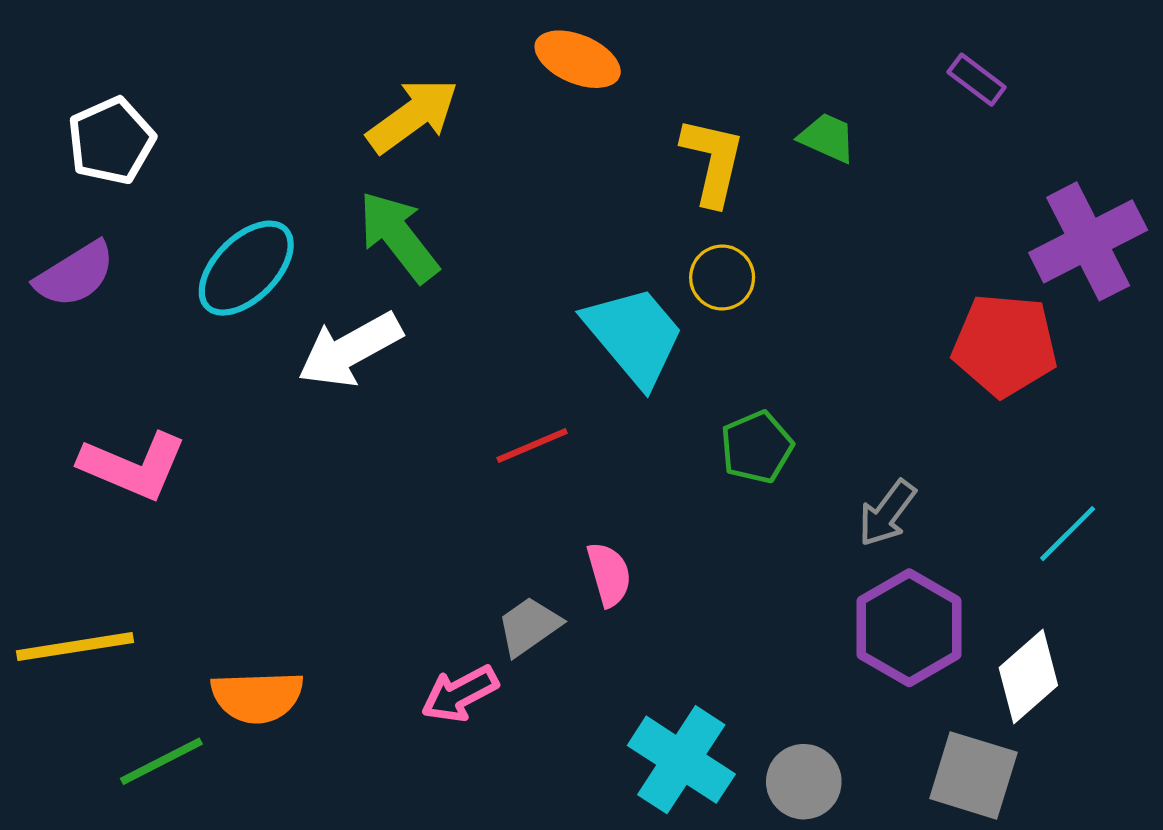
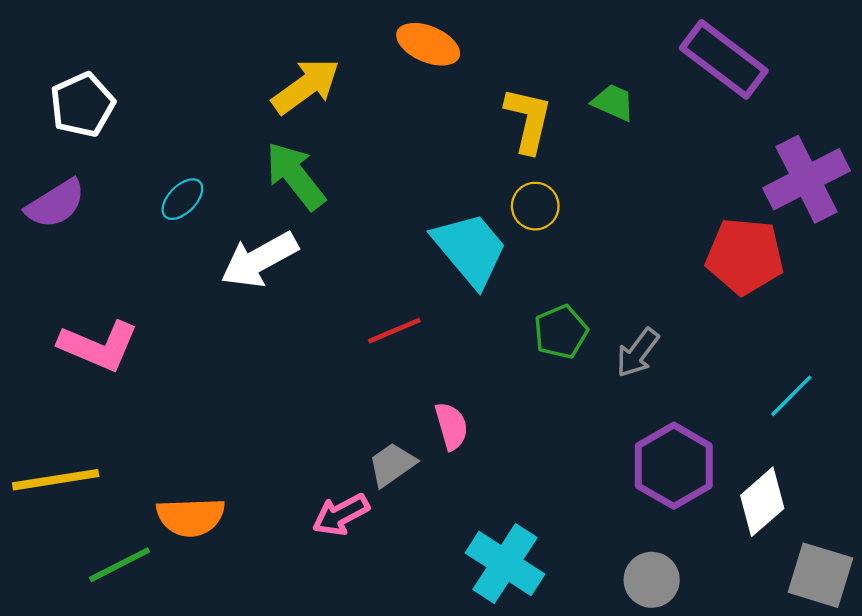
purple rectangle: (977, 80) -> (724, 59), size x2.0
cyan ellipse: (246, 268) -> (182, 199), size x0.6
gray arrow: (887, 513) -> (638, 353), moved
gray square: (973, 775) -> (820, 575), moved
gray circle: (804, 782) -> (652, 580), moved

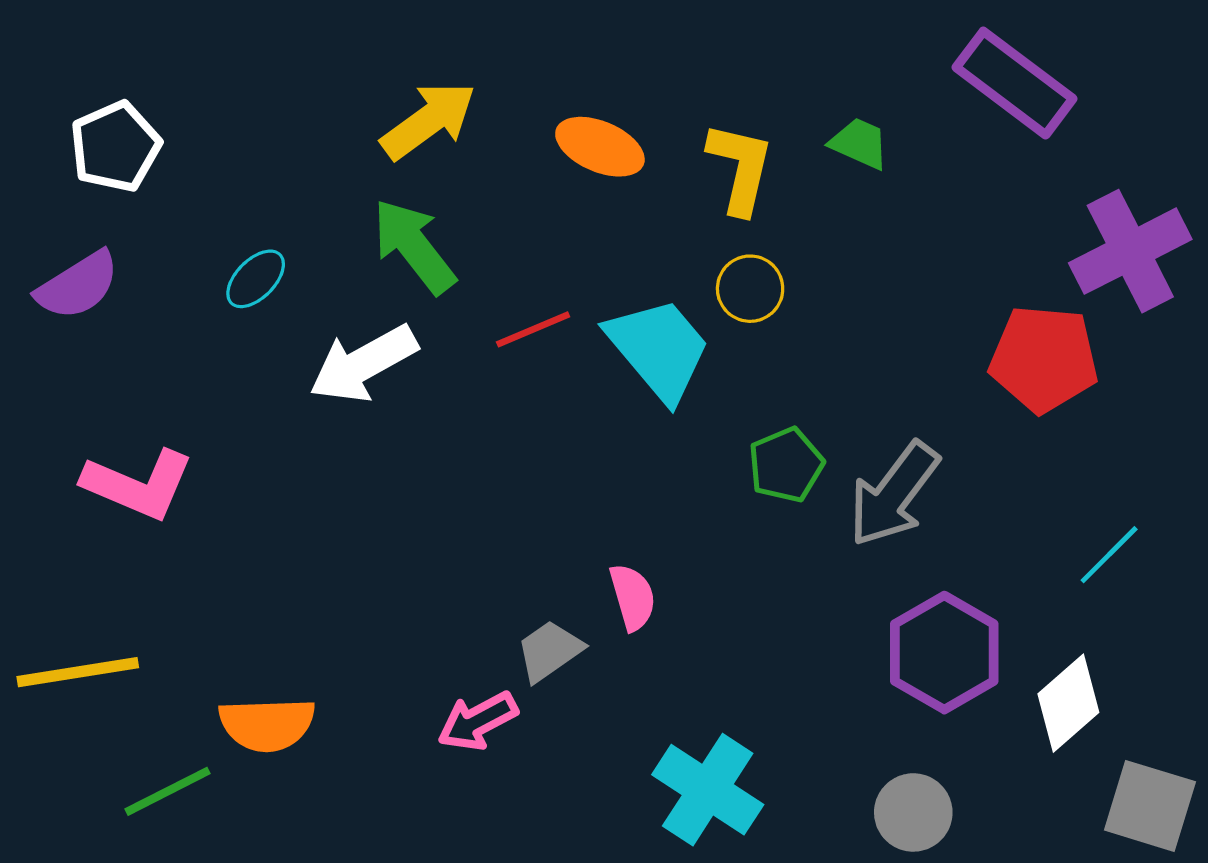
orange ellipse: (428, 44) -> (600, 147), moved
red line: (394, 331) -> (533, 329), moved
gray arrow: (638, 353) -> (894, 494), size x1.5

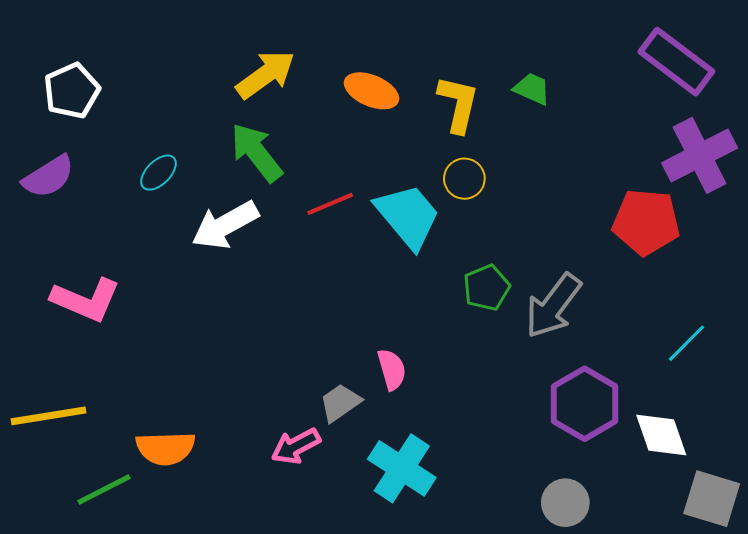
purple rectangle: (1014, 83) -> (676, 62), moved
white diamond: (1068, 703) -> (661, 435), turned -68
cyan cross: (708, 790) -> (402, 468), moved

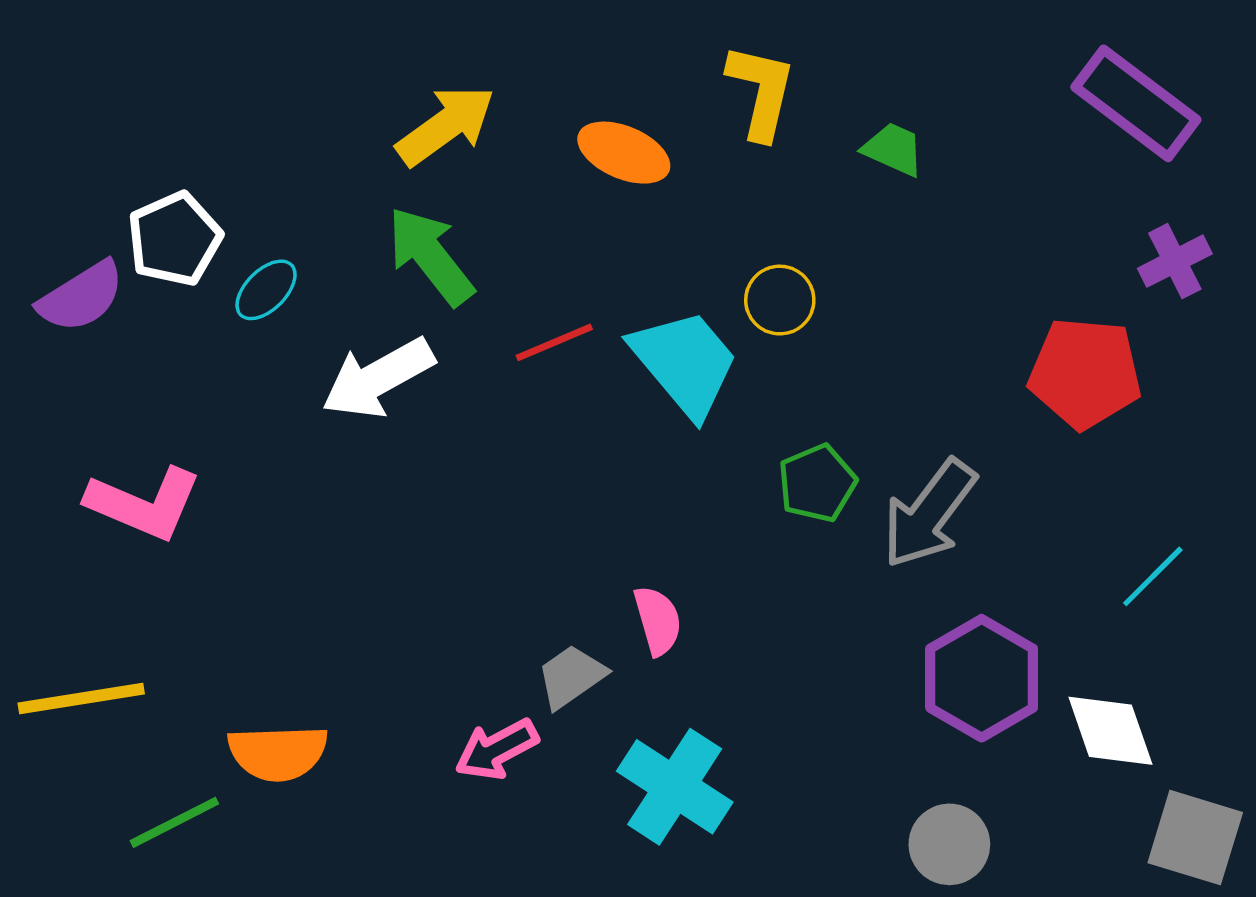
white pentagon: (72, 91) -> (174, 239), moved
yellow L-shape: (458, 104) -> (761, 92), moved
purple cross: (700, 155) -> (1175, 261), size x0.6

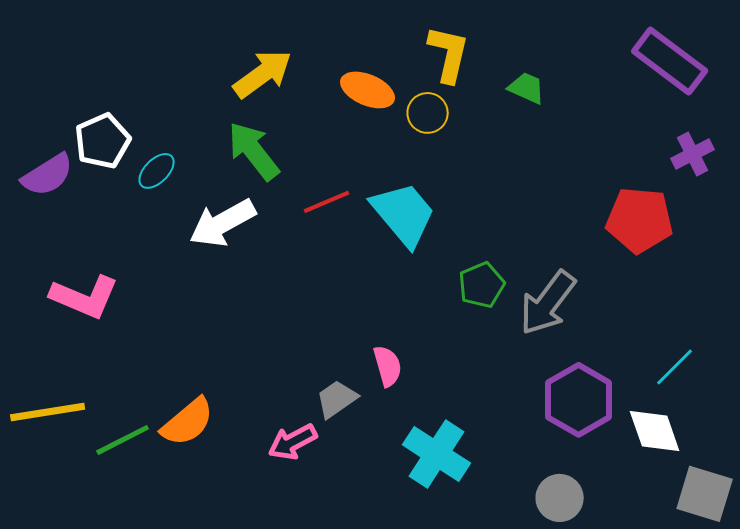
yellow circle: (780, 300) -> (428, 113), moved
cyan line: (1153, 576) -> (675, 367), moved
orange semicircle: (278, 753) -> (188, 422), moved, turned -38
cyan cross: (675, 787) -> (437, 454), moved
green line: (174, 822) -> (123, 440), moved

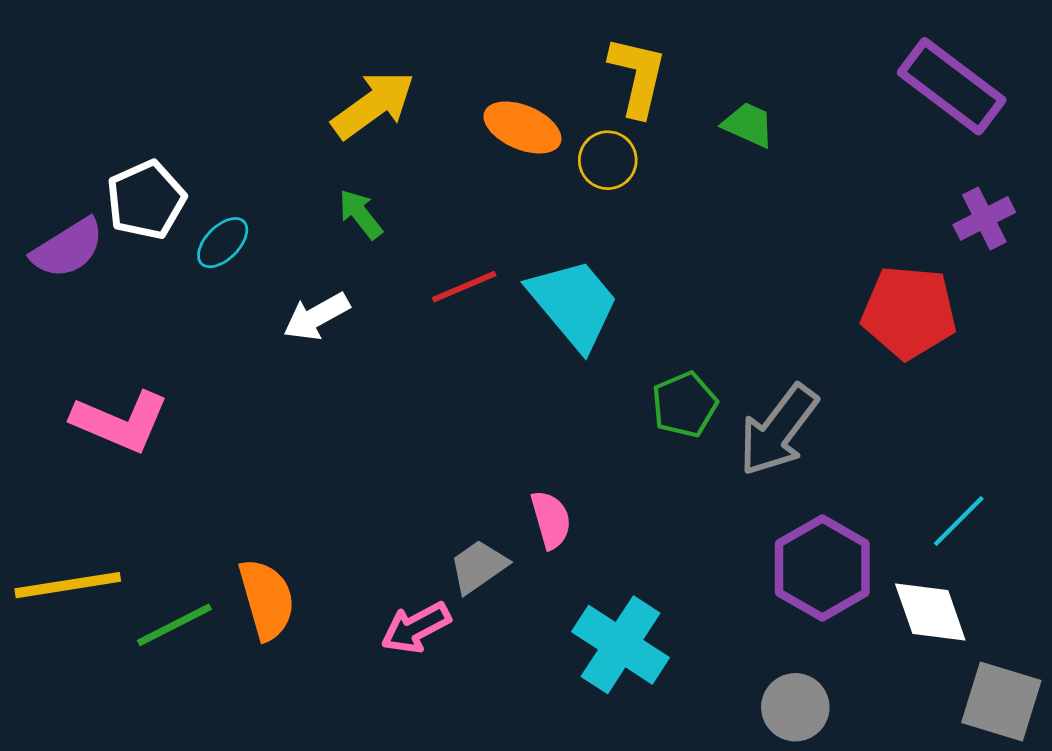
green arrow: (254, 151) -> (360, 214), size x0.6
white arrow: (223, 223) -> (316, 316), size x0.7
orange semicircle: (188, 422) -> (267, 599), turned -66

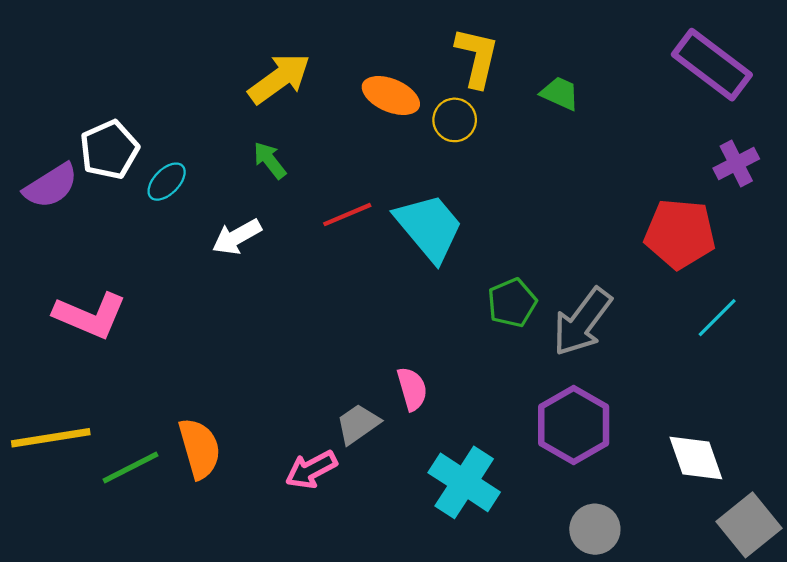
cyan line: (959, 521) -> (717, 318), moved
purple hexagon: (822, 568) -> (574, 425), moved
gray square: (1001, 702) -> (749, 525), turned 34

